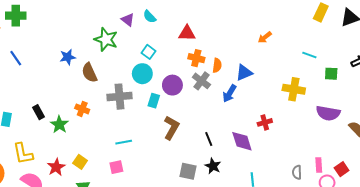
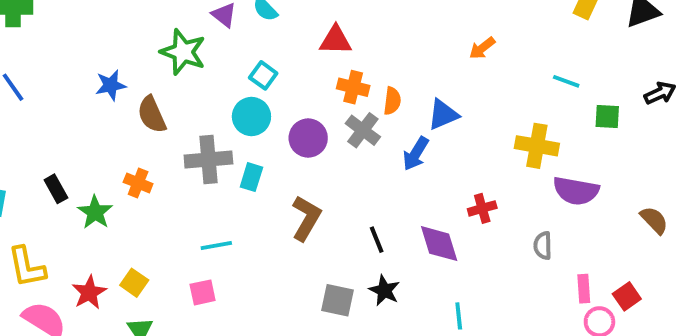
cyan rectangle: (154, 101) -> (251, 177), moved
purple semicircle: (328, 113) -> (576, 191), moved
gray semicircle: (297, 172) -> (543, 246), moved

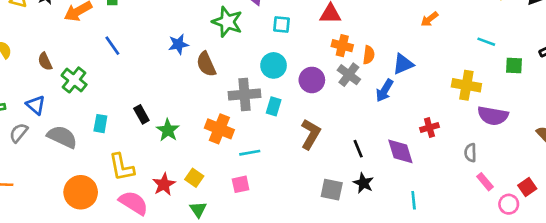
cyan square: (263, 75) -> (281, 24), moved, turned -30
orange cross: (138, 183) -> (219, 129), moved, size x1.5
pink rectangle: (584, 289) -> (485, 182), moved, turned -36

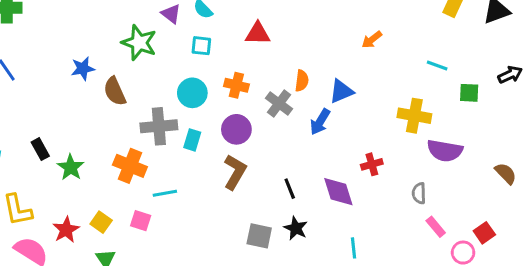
orange cross: (342, 46) -> (236, 85), moved
purple circle: (312, 80) -> (236, 129), moved
pink square: (241, 184) -> (141, 221), moved, turned 30

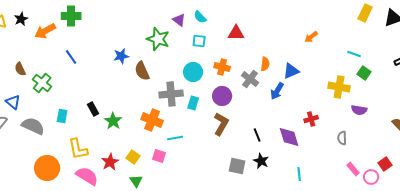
green square: (469, 93) -> (364, 73), moved, turned 32
purple semicircle: (445, 151) -> (359, 110), size x0.7
pink rectangle: (436, 227) -> (353, 169), moved

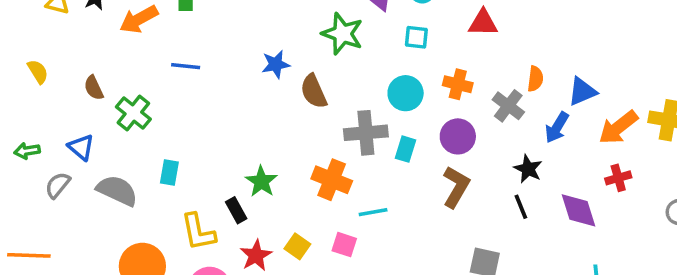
orange arrow: (311, 37) -> (618, 127), moved, size x1.6
blue line: (71, 57) -> (186, 66), turned -49
black rectangle: (93, 109) -> (236, 210), moved
black star: (261, 161) -> (528, 169), moved

